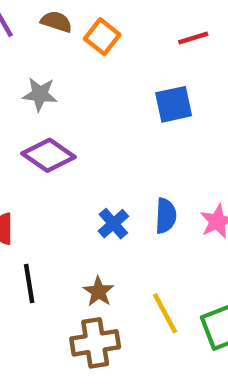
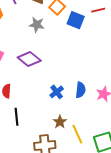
gray star: (40, 94) -> (37, 25), moved
blue square: (174, 104) -> (76, 20), moved, turned 30
brown star: (99, 292) -> (60, 122), moved

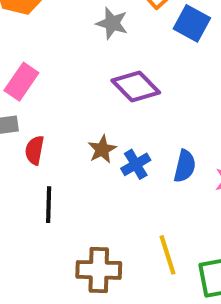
purple diamond: (29, 59) -> (136, 87), moved
brown star: (60, 122) -> (102, 149), moved

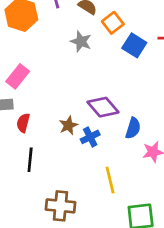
purple diamond: (136, 87) -> (103, 107), moved
blue semicircle: (185, 166) -> (133, 128), moved
yellow line: (168, 255) -> (110, 180), moved

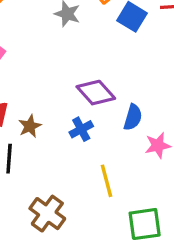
brown star: (68, 125) -> (30, 126), moved
brown cross: (61, 206) -> (47, 214), turned 32

